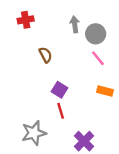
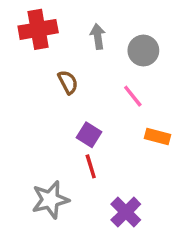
red cross: (26, 20) -> (38, 29), size x1.5
gray arrow: (75, 24) -> (98, 36), moved
pink line: (98, 58) -> (133, 96), moved

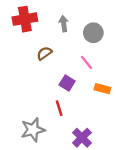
brown semicircle: (68, 82) -> (44, 53), turned -98
purple square: (89, 135) -> (67, 83), moved

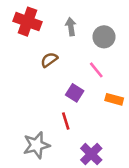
red cross: (25, 19) -> (28, 22), turned 30

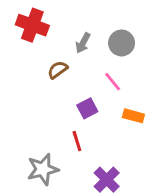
gray arrow: (71, 27) -> (83, 43), moved, turned -144
purple square: (75, 93) -> (87, 108), turned 30

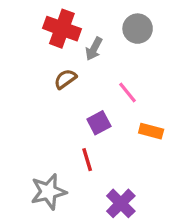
red cross: (32, 25) -> (62, 29), moved
gray circle: (122, 43) -> (138, 29), moved

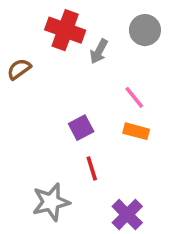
brown semicircle: (65, 79) -> (19, 69), moved
purple square: (99, 123) -> (81, 128), moved
orange rectangle: (151, 131) -> (136, 131), moved

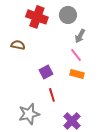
gray circle: (145, 30) -> (68, 15), moved
gray arrow: (99, 51) -> (80, 36), moved
brown semicircle: (19, 69) -> (18, 45), moved, turned 48

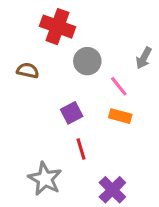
gray circle: (68, 15) -> (87, 61), moved
gray arrow: (80, 36) -> (144, 58), moved
gray star: (29, 114) -> (45, 179), turned -30

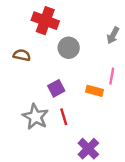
gray arrow: (144, 58) -> (113, 35), moved
pink line: (119, 86) -> (112, 76), moved, turned 49
gray star: (45, 179) -> (35, 117), moved

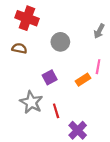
red cross: (45, 21) -> (27, 18), moved
orange rectangle: (94, 91) -> (83, 80), turned -48
red line: (64, 117) -> (56, 111), moved

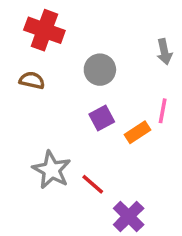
gray arrow: (99, 31) -> (164, 52), turned -40
purple square: (50, 77) -> (102, 118), moved
red line: (56, 111) -> (93, 184), turned -32

